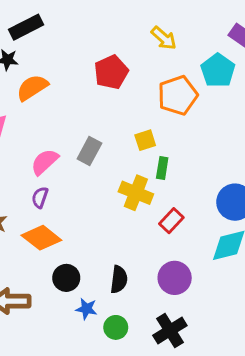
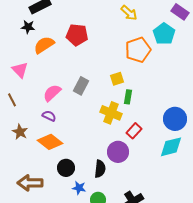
red pentagon: (111, 72) -> (77, 35), moved, turned 30
purple semicircle: (40, 197) -> (49, 116), turned 96
purple circle: (175, 278) -> (118, 152), moved

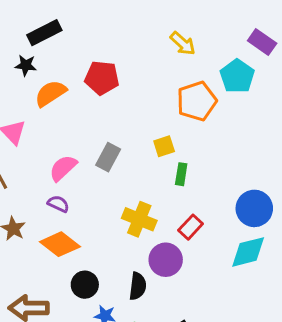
yellow cross: (111, 113) -> (139, 219), moved

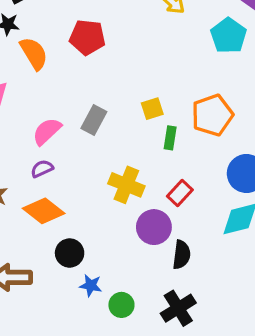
orange semicircle: (51, 93) -> (34, 53), turned 92
orange pentagon: (197, 101) -> (212, 115), moved
purple semicircle: (58, 204) -> (42, 169), turned -50
black semicircle: (138, 286) -> (181, 255), moved

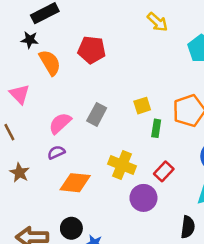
orange diamond: (44, 211) -> (75, 183), moved, turned -32
black circle: (70, 253) -> (71, 228), moved
black semicircle: (181, 255) -> (188, 227), moved

